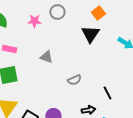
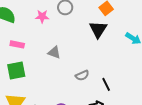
black line: (107, 93) -> (106, 84), moved

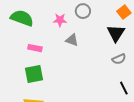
gray triangle: (54, 52) -> (72, 40), moved
gray semicircle: (82, 75) -> (119, 59), moved

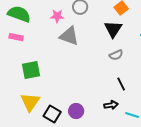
gray triangle: (72, 40) -> (69, 36), size x1.5
pink rectangle: (35, 48) -> (16, 37), moved

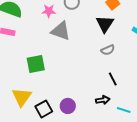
green square: (31, 70) -> (36, 64), moved
black square: (52, 114) -> (44, 109), turned 30

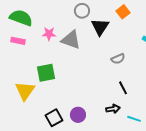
pink star: (49, 11) -> (49, 34), moved
black triangle: (105, 24) -> (100, 27), moved
yellow triangle: (22, 97) -> (25, 91), moved

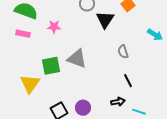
gray triangle: (71, 40) -> (77, 59), moved
gray semicircle: (118, 59) -> (123, 52), turned 96

